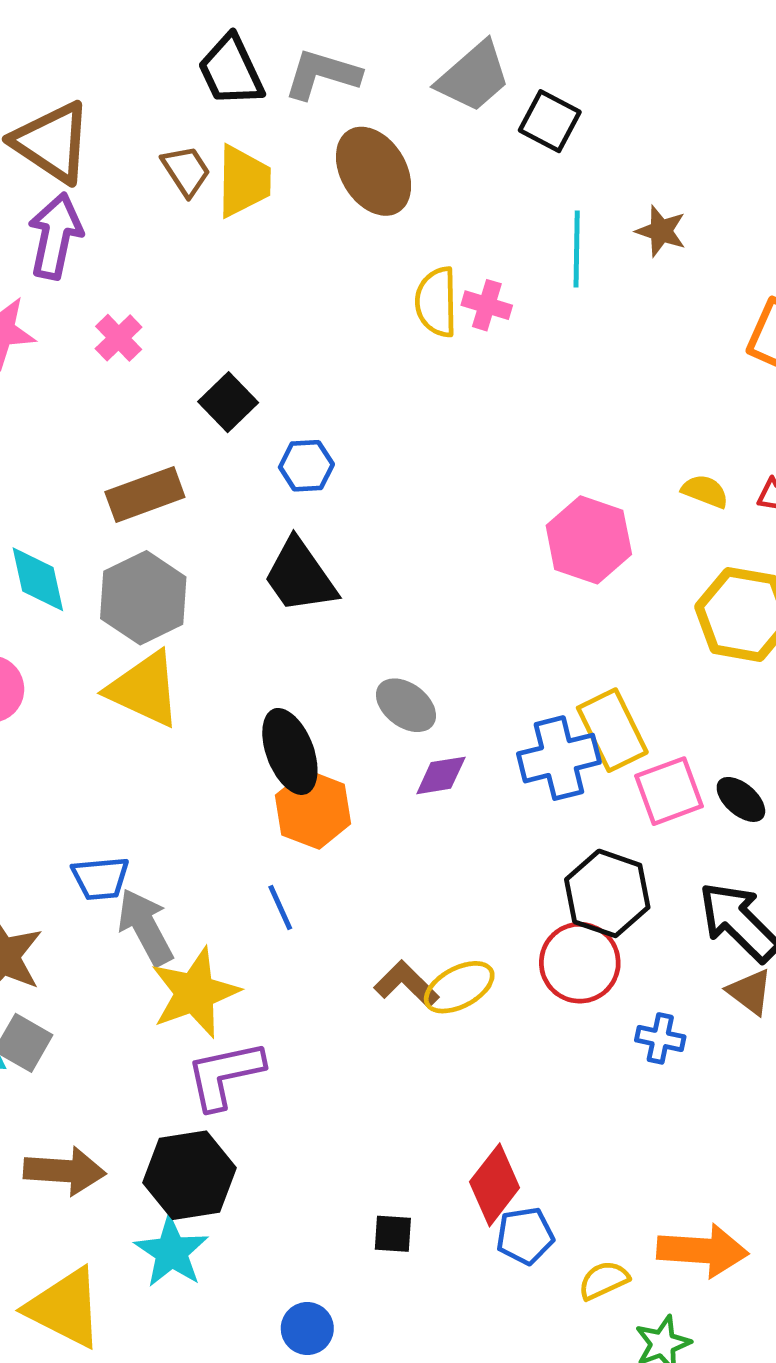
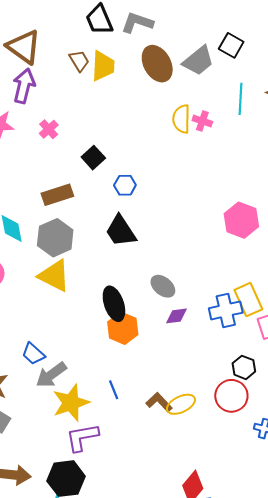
gray trapezoid: (474, 77) -> (198, 61), moved
blue trapezoid: (100, 878) -> (33, 354), turned 45
black hexagon: (607, 893) -> (244, 367), size x0.7
blue line: (280, 908) -> (114, 390), moved
gray arrow: (145, 927) -> (51, 375), turned -100

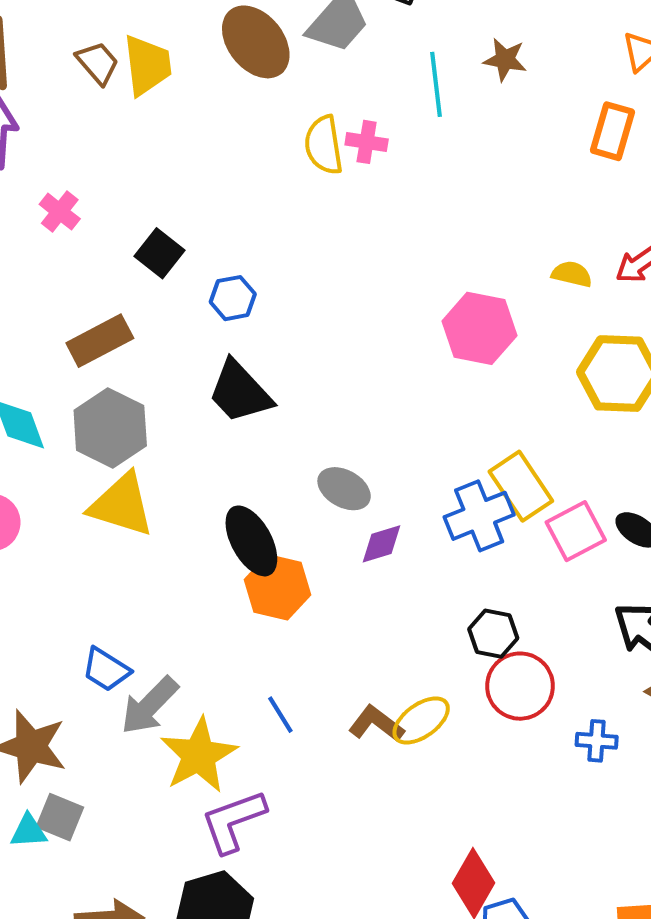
black hexagon: (244, 367) -> (493, 634), moved

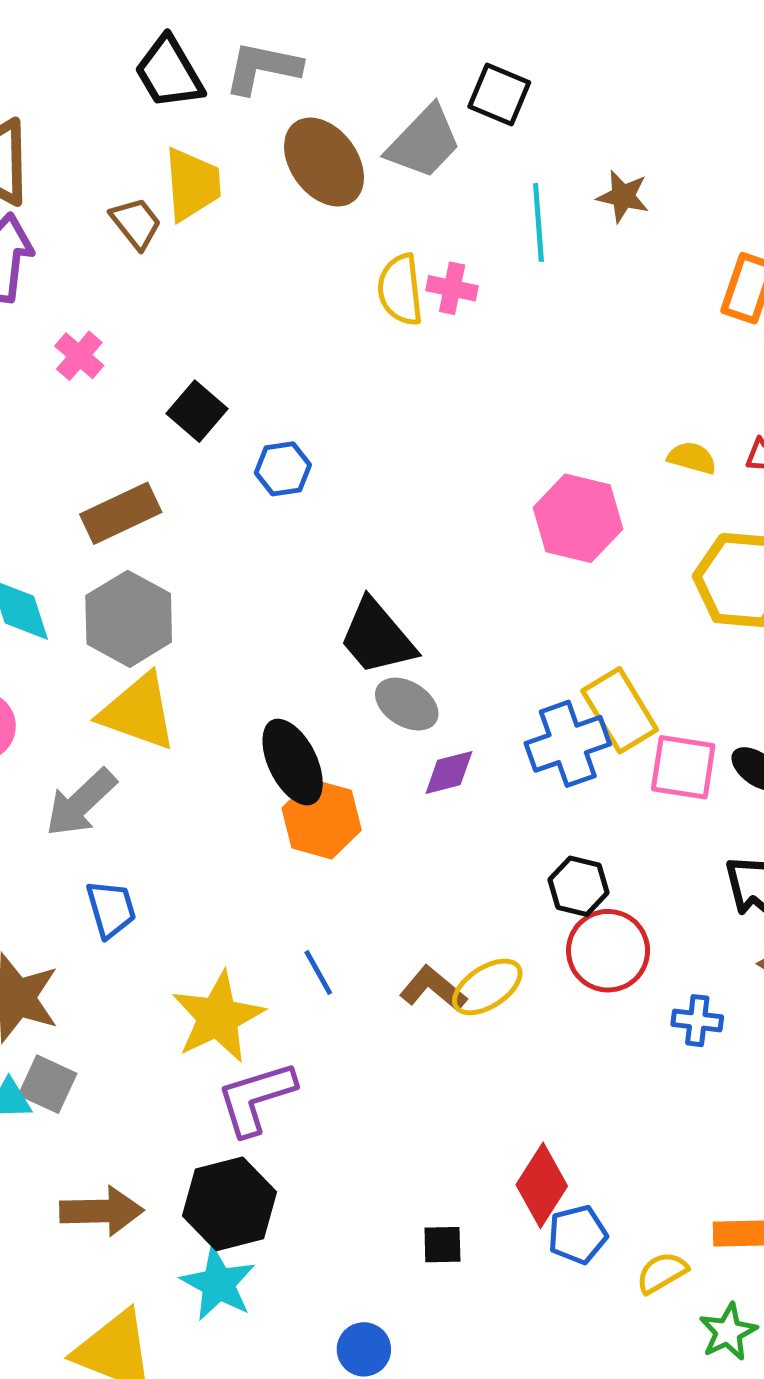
brown trapezoid: (98, 63) -> (136, 223), moved
black trapezoid: (240, 392) -> (377, 637), moved
pink square: (576, 531) -> (683, 767), turned 34
blue trapezoid: (106, 669) -> (111, 909), turned -141
gray arrow: (150, 706) -> (81, 803), moved

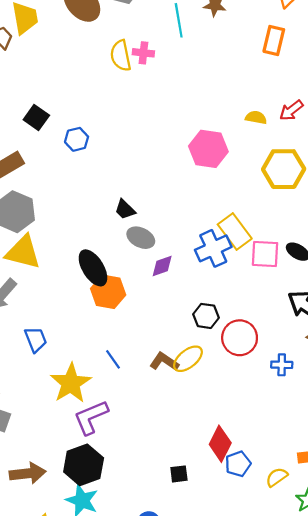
black trapezoid: (377, 637) -> (125, 209), size x0.6
black hexagon: (579, 886) -> (206, 316), moved
blue trapezoid: (111, 909) -> (36, 340), moved

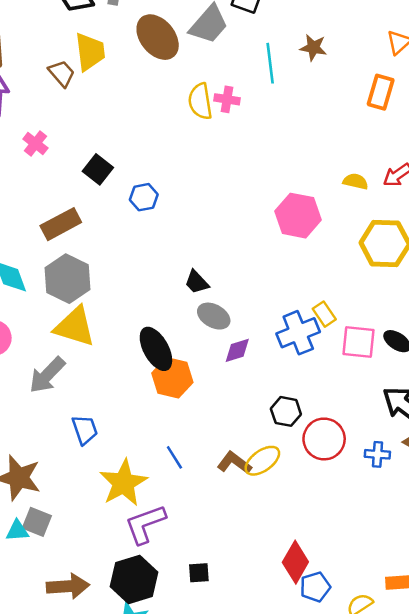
yellow rectangle: (235, 232) -> (324, 314), size x0.6
blue cross: (282, 365) -> (377, 454), moved
black square: (179, 474) -> (199, 573), moved

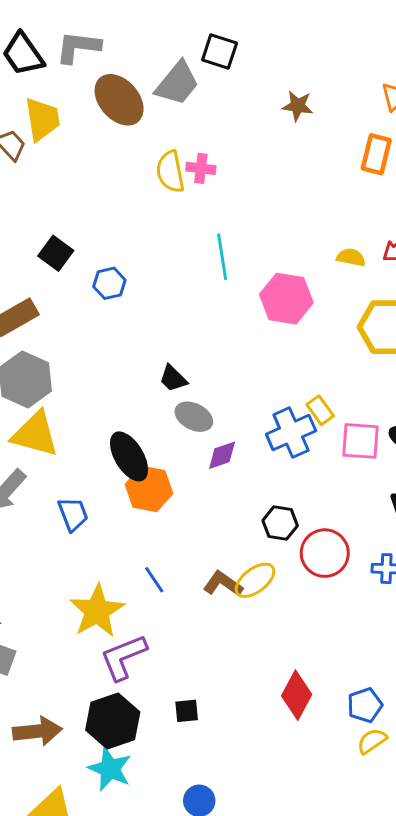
cyan line: (270, 63) -> (222, 257), moved
blue trapezoid: (85, 430) -> (73, 514), moved
blue pentagon: (315, 587) -> (365, 705), moved

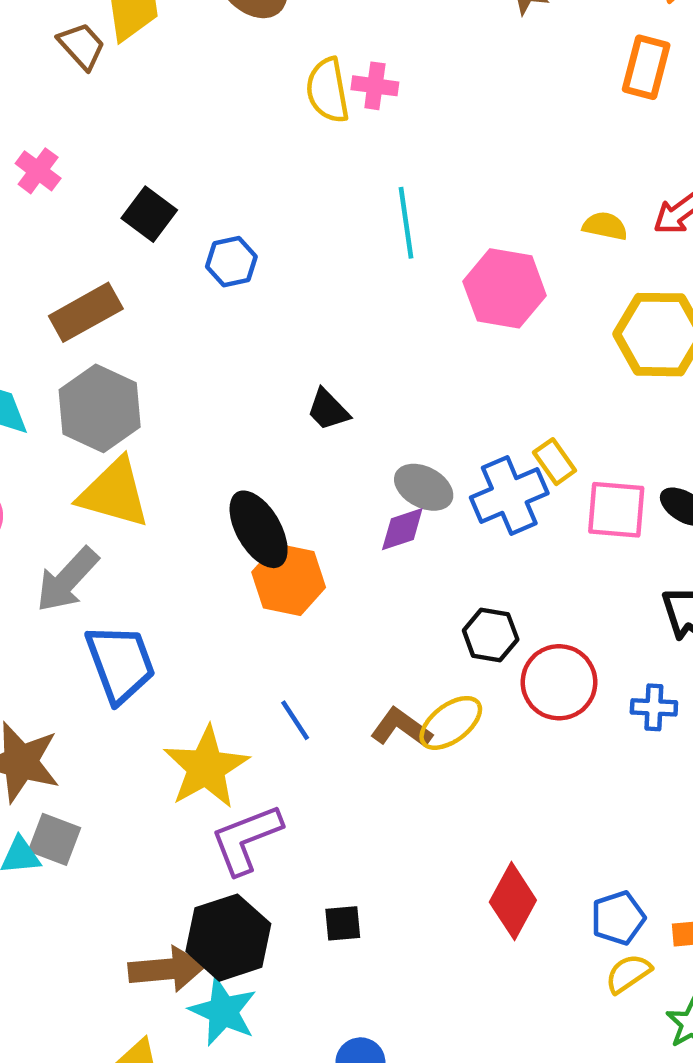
gray ellipse: (194, 417) -> (424, 487), moved
blue trapezoid: (73, 514) -> (120, 663), moved, size x1.5
brown arrow: (37, 731) -> (167, 969), moved

